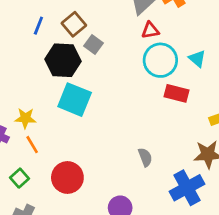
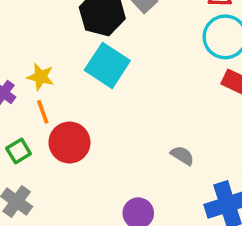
gray semicircle: (145, 157) -> (182, 156), turned -48
red circle: (67, 177) -> (69, 142), moved

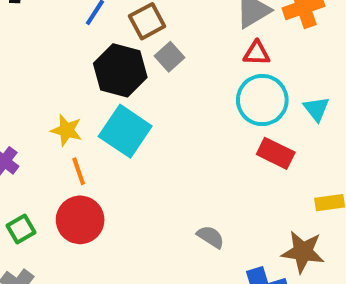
yellow star: (41, 77) -> (67, 130), moved
orange line: (43, 112) -> (79, 171), moved

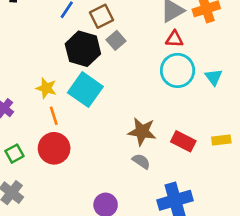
red rectangle: (276, 153) -> (183, 141), moved
brown star: (303, 252) -> (142, 132), moved

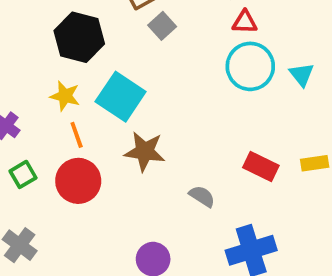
black hexagon: (83, 49) -> (79, 37), moved
brown star: (142, 132) -> (145, 151), moved
green square: (14, 154) -> (23, 174), moved

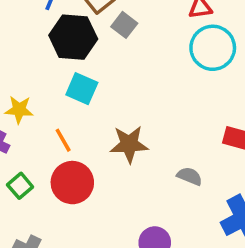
black hexagon: (79, 37) -> (73, 37), moved
yellow star: (65, 96) -> (19, 110), moved
cyan square: (121, 97) -> (82, 89), moved, size x0.7

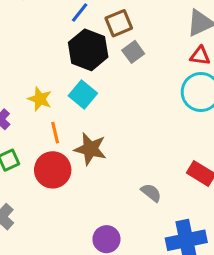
yellow star: (19, 110) -> (40, 99), moved
brown star: (129, 144) -> (90, 149), moved

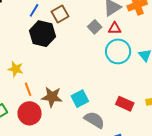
gray square: (133, 52) -> (95, 27), moved
cyan square: (83, 95) -> (80, 99), moved, turned 30
gray semicircle: (151, 193) -> (94, 120), size x1.5

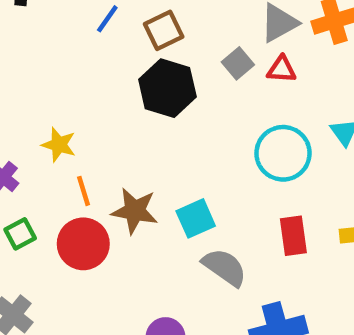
black hexagon: (42, 34) -> (167, 88), moved
cyan circle: (118, 51) -> (283, 153), moved
red rectangle: (125, 104) -> (293, 236), turned 54

